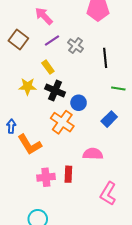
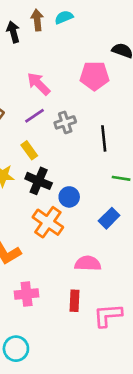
pink arrow: (44, 16) -> (39, 84), moved
gray cross: (75, 46) -> (65, 122), turned 35
red rectangle: (68, 174) -> (74, 301), moved
pink L-shape: (108, 194) -> (108, 315), turned 55

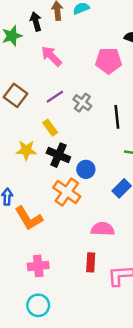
pink arrow: (39, 84) -> (51, 56), moved
gray cross: (65, 122) -> (82, 103), turned -36
pink cross: (27, 294) -> (38, 266), moved

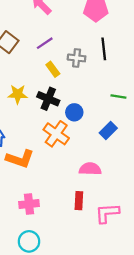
gray cross: (82, 103) -> (77, 58), moved, turned -30
black line: (117, 117) -> (104, 49), moved
yellow rectangle: (50, 128) -> (53, 69), moved
orange L-shape: (29, 218) -> (20, 159), turned -40

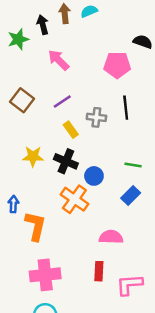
green line: (118, 96) -> (133, 165), moved
orange L-shape: (20, 159) -> (35, 226), turned -96
pink cross: (29, 204) -> (45, 275), size x1.4

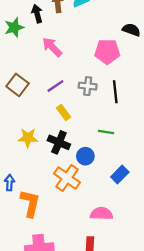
gray cross: (96, 117) -> (88, 86), moved
green line: (133, 165) -> (106, 132), moved

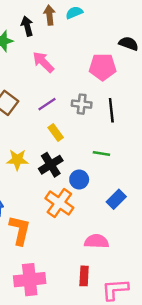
black cross: (59, 142) -> (51, 165), turned 35

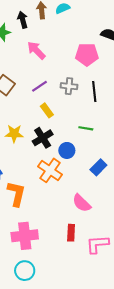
pink semicircle: (96, 241) -> (82, 203), turned -138

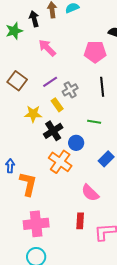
gray cross: (69, 86) -> (70, 90), moved, turned -35
yellow star: (14, 134) -> (33, 114), moved

